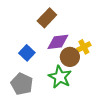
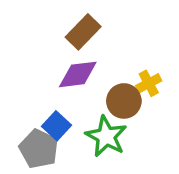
purple diamond: (58, 42) -> (78, 74), moved
blue square: (27, 53) -> (57, 126), moved

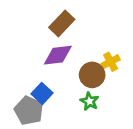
green star: (106, 136) -> (89, 101), moved, size x0.6

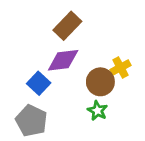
blue square: (42, 93) -> (39, 83), moved

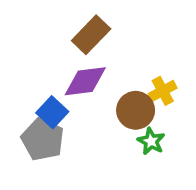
green star: (98, 111) -> (151, 141), moved
gray pentagon: (31, 121) -> (43, 139), moved

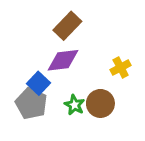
brown circle: (136, 110) -> (100, 103), moved
green star: (151, 141) -> (75, 105), moved

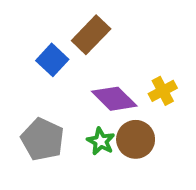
purple diamond: (63, 60) -> (114, 99), moved, turned 52
blue square: (39, 83) -> (52, 60), moved

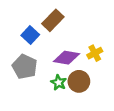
purple diamond: (114, 99) -> (66, 58), turned -35
gray pentagon: (43, 139) -> (25, 67), moved

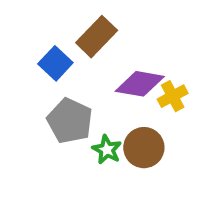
purple diamond: (66, 58) -> (140, 84), moved
gray pentagon: (25, 67) -> (70, 121), moved

